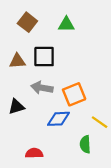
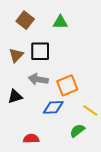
brown triangle: (17, 61) -> (16, 55), turned -42
green semicircle: (85, 144) -> (77, 131), turned 56

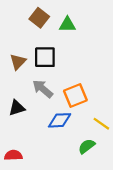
brown square: (25, 20) -> (39, 18), moved
gray arrow: (38, 79) -> (43, 89), turned 30
red semicircle: (31, 139) -> (13, 155), moved

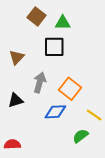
black square: (45, 57) -> (54, 47), moved
gray arrow: (43, 89) -> (40, 82), turned 66
orange square: (75, 96) -> (70, 89), turned -30

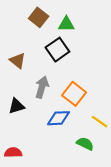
black square: (54, 47) -> (57, 50), turned -35
brown triangle: (17, 57) -> (18, 61), turned -35
green semicircle: (80, 136) -> (85, 144), turned 63

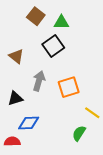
orange square: (74, 94) -> (69, 87), turned 35
blue diamond: (59, 118) -> (29, 123), moved
green semicircle: (85, 144) -> (79, 133), turned -84

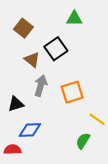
brown square: (36, 16) -> (23, 28), moved
green triangle: (61, 22) -> (74, 18), moved
brown triangle: (16, 56) -> (32, 60), moved

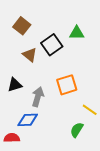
green triangle: (74, 18) -> (77, 33), moved
gray arrow: (41, 86) -> (38, 97), moved
black triangle: (16, 104) -> (15, 85), moved

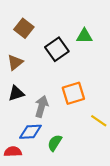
brown triangle: (30, 55) -> (15, 62), moved, turned 42
green semicircle: (77, 130) -> (55, 143), moved

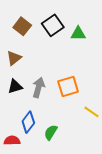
black square: (57, 49) -> (53, 25), moved
gray arrow: (41, 106) -> (38, 88), moved
blue diamond: (30, 132) -> (28, 122), turned -50

